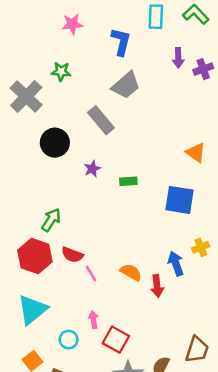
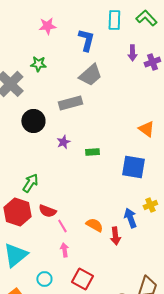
gray rectangle: (101, 120) -> (70, 103), turned -65
pink arrow: (93, 320) -> (64, 250), moved

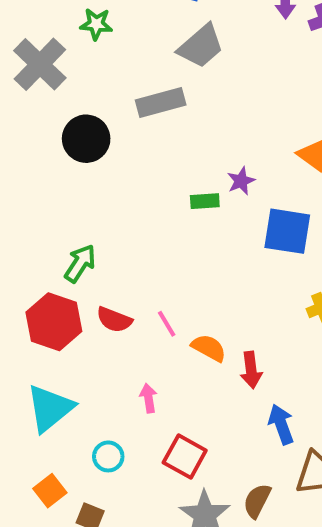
purple star: (63, 142) -> (241, 181), moved
blue arrow: (130, 218) -> (281, 424), moved
pink line: (62, 226) -> (167, 324), moved

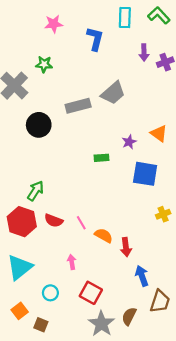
gray trapezoid: (201, 46) -> (113, 93), moved
purple star: (241, 181) -> (129, 142), moved

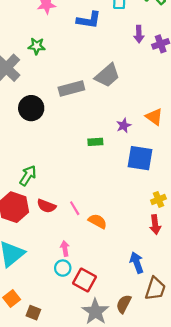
blue L-shape: (95, 39) -> (89, 20), turned 85
red arrow: (126, 247) -> (155, 225), moved
cyan circle: (50, 293) -> (63, 268), moved

